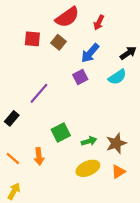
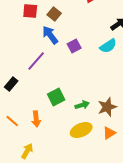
blue arrow: (90, 53) -> (50, 35), moved, turned 102
yellow arrow: (14, 191) -> (27, 151), moved

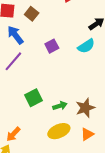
blue arrow: (50, 35) -> (15, 35), moved
orange arrow: (36, 119) -> (13, 134), moved, turned 49

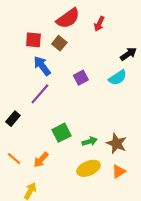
brown star: (85, 108) -> (117, 143), turned -30
orange arrow: (13, 134) -> (41, 160), moved

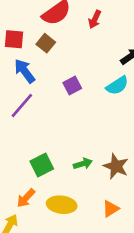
green square: (62, 133) -> (42, 165), moved
orange arrow: (41, 160) -> (26, 198), moved
yellow ellipse: (88, 168) -> (62, 205), moved, turned 30
orange triangle: (119, 172) -> (111, 209), moved

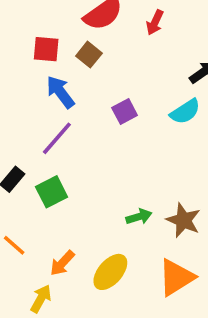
green square: (42, 165) -> (52, 192), moved
yellow ellipse: (62, 205) -> (110, 272), turned -56
orange triangle: (111, 209) -> (176, 277), size x1.6

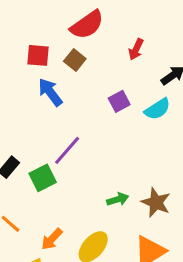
red arrow: (155, 22) -> (136, 49), moved
purple square: (125, 112) -> (119, 101), moved
purple line: (57, 138) -> (67, 150), moved

